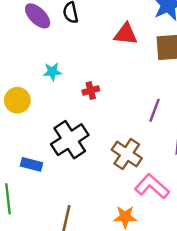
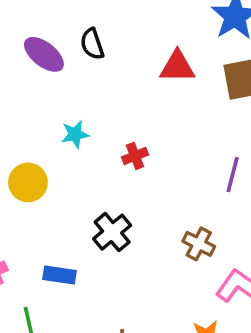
black cross: (70, 140) -> (112, 232), size x0.7
brown cross: (127, 154) -> (199, 244), size x0.7

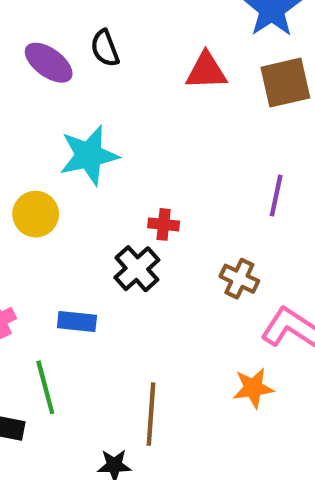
cyan star: (75, 134) -> (89, 155), size x1.8
red cross: (135, 156) -> (164, 224), moved, turned 30

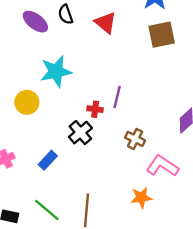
red triangle: (206, 71) -> (106, 23), moved, turned 40
purple line: (276, 196) -> (117, 97), moved
blue rectangle: (77, 322) -> (48, 160), turned -54
green line: (45, 387) -> (47, 210), moved, turned -36

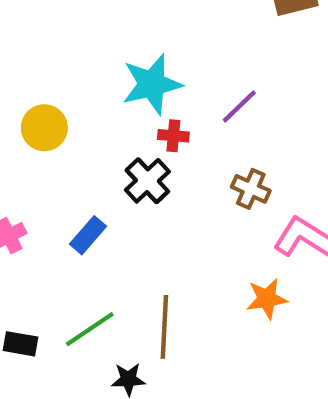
cyan star: (56, 71) -> (152, 84), moved
purple line: (117, 97) -> (239, 106), moved, turned 35
green line: (47, 210) -> (90, 329), turned -72

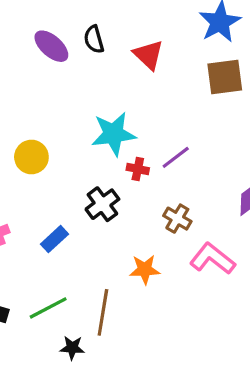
red cross: (173, 136) -> (138, 169), moved
orange star: (267, 299) -> (145, 270), moved

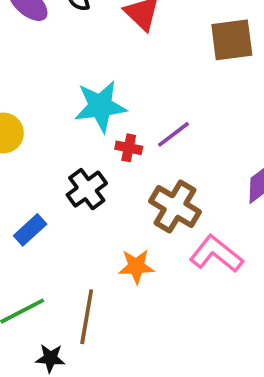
brown cross: (177, 219) -> (175, 206), size x1.5

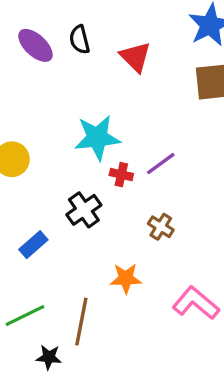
brown cross: (175, 206) -> (161, 227), size x0.6
pink L-shape: (216, 254) -> (196, 303), moved

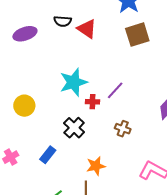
black semicircle: (80, 40) -> (63, 21), moved, turned -60
purple ellipse: (35, 45) -> (25, 34), turned -50
orange star: (126, 278) -> (96, 166), moved

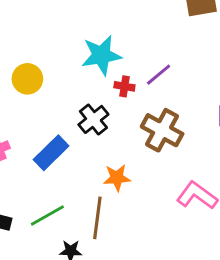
brown cross: (123, 129) -> (162, 130), size x1.8
blue rectangle: (48, 155) -> (51, 153), size x1.4

